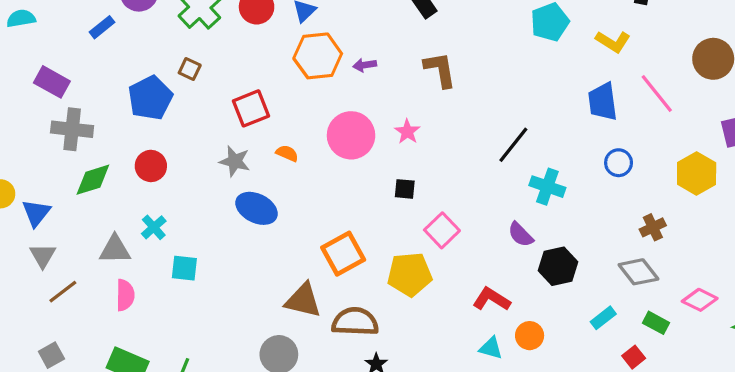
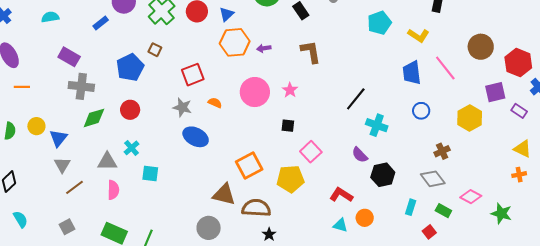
cyan rectangle: (603, 318) -> (411, 207), turned -35

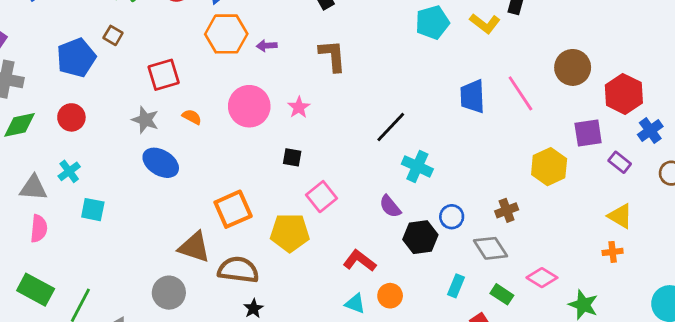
yellow L-shape: (418, 35) -> (485, 23), moved
blue circle: (421, 111) -> (452, 217), moved

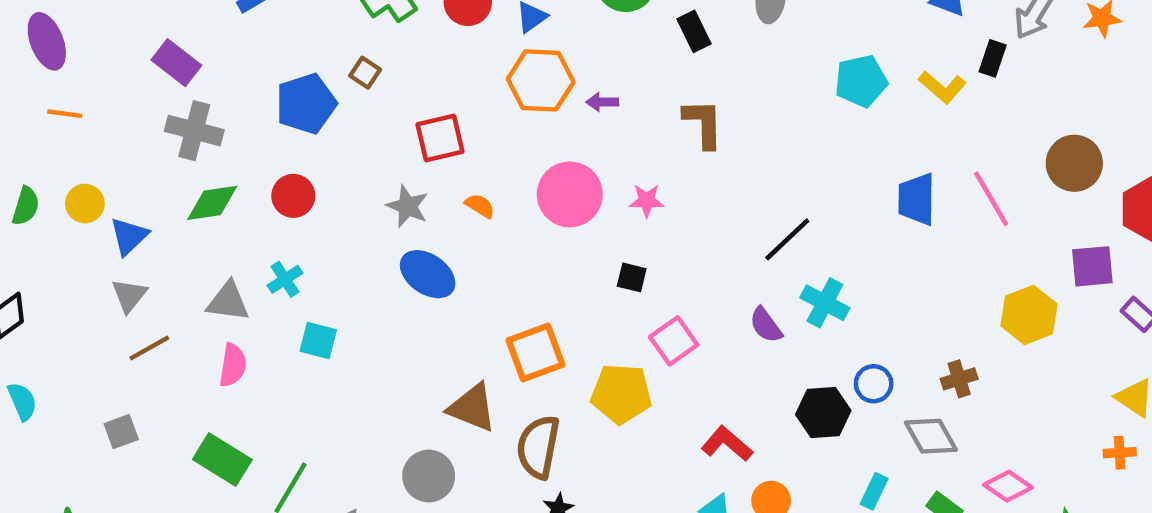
pink star: (299, 107) -> (647, 201), turned 30
purple semicircle: (390, 206) -> (766, 325), moved
brown semicircle: (238, 270) -> (538, 447), turned -90

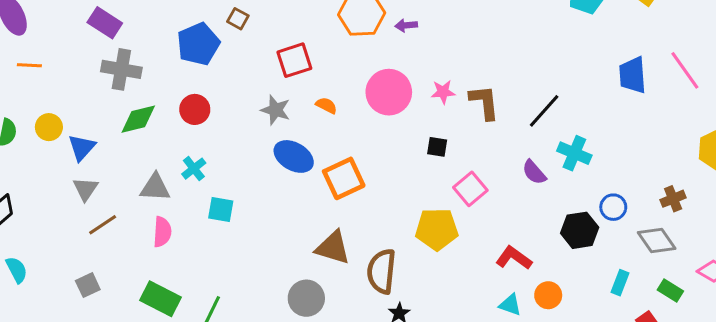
brown L-shape: (703, 123) -> (484, 102), moved
orange square: (536, 353) -> (344, 178), moved

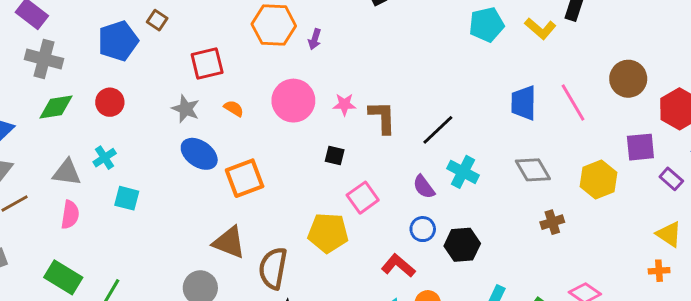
purple arrow: (406, 25) -> (315, 39), turned -72
blue circle: (613, 207) -> (423, 229), moved
gray diamond: (657, 241) -> (533, 170), moved

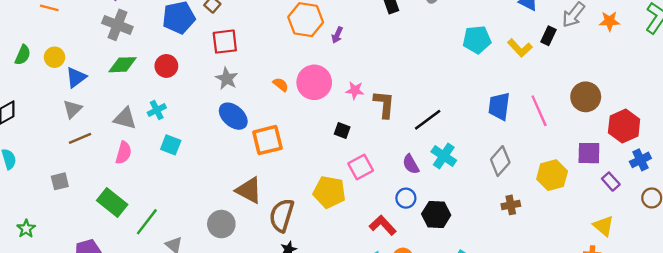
red square: (207, 63) -> (225, 42), moved
orange semicircle: (234, 108) -> (281, 85), moved
gray diamond: (533, 170) -> (500, 161), turned 64

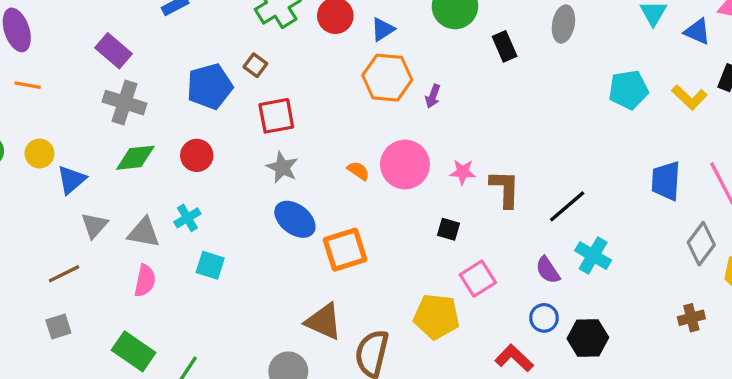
gray triangle: (73, 109) -> (94, 225), moved
brown line: (80, 138) -> (64, 274), moved
gray diamond: (500, 161) -> (701, 244), moved

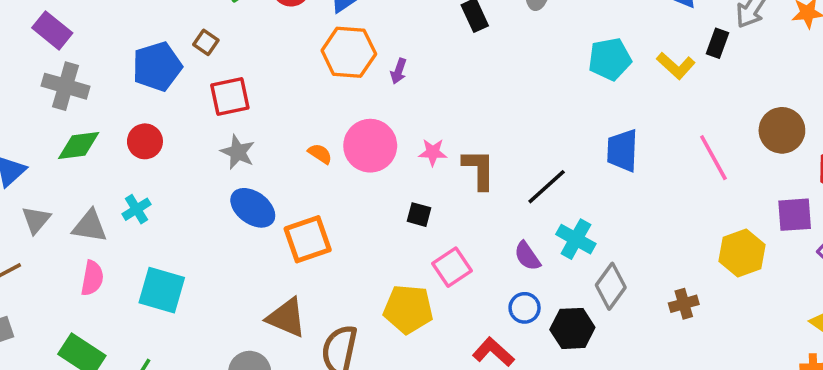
blue trapezoid: (666, 181) -> (622, 151), moved
gray diamond: (701, 244) -> (611, 286), moved
cyan square: (210, 265) -> (162, 290), moved, size x1.5

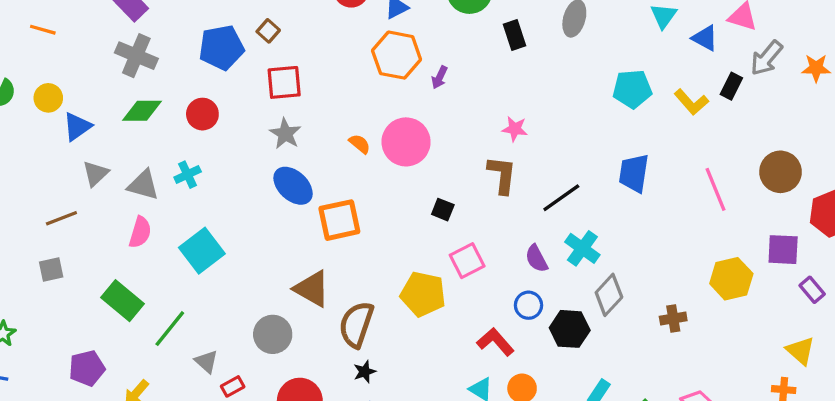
pink star: (433, 152) -> (515, 129), moved
cyan square: (162, 290) -> (202, 251), turned 30

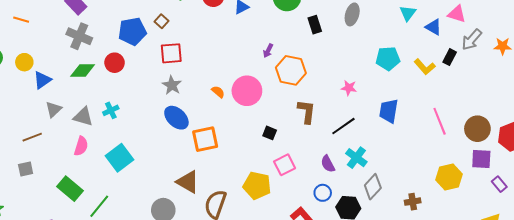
orange hexagon: (397, 55) -> (291, 70), moved
red circle: (202, 114) -> (115, 63), moved
pink star: (515, 129) -> (349, 88), moved
brown circle: (781, 172) -> (477, 129), moved

